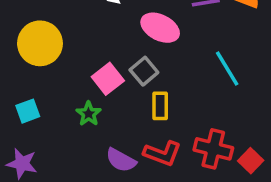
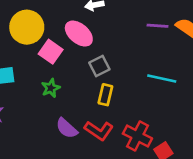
pink ellipse: (160, 28) -> (79, 34), moved
cyan line: (227, 68) -> (162, 79), turned -60
pink square: (108, 79) -> (51, 52), moved, turned -30

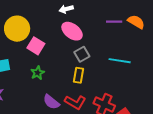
pink ellipse: (79, 34) -> (72, 31), moved
gray square: (99, 66) -> (82, 54), moved

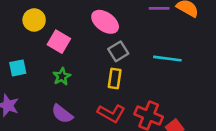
yellow circle: (17, 29) -> (34, 20), size x0.7
purple semicircle: (51, 102) -> (62, 114), moved

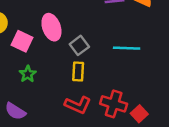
pink ellipse: (105, 22) -> (51, 27), moved, turned 40
purple semicircle: (62, 114) -> (15, 111), moved

